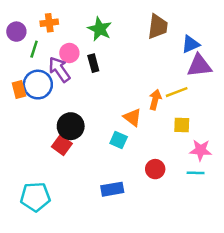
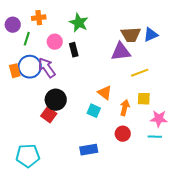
brown trapezoid: (158, 26) -> (131, 35), moved, turned 80
purple triangle: (199, 66) -> (121, 52), moved
purple arrow: (59, 69) -> (47, 68), moved
orange arrow: (155, 100) -> (125, 108), moved

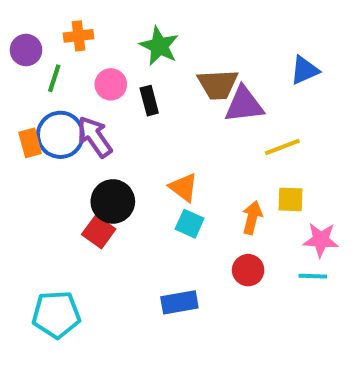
brown trapezoid: (131, 35) -> (218, 84), moved
orange triangle: (105, 93) -> (183, 187), moved

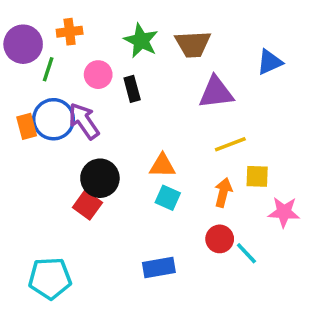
purple circle: (26, 50) -> (23, 44), size x1.4
brown trapezoid: (218, 84) -> (193, 44), moved
yellow line: (282, 147) -> (230, 144), moved
orange triangle: (183, 187) -> (162, 166), turned -36
cyan line: (313, 276) -> (246, 253), moved, turned 45

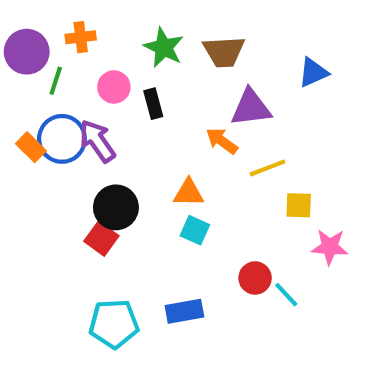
orange rectangle: (27, 126) -> (31, 147), turned -30
orange arrow: (223, 192) -> (222, 141), moved, turned -68
cyan pentagon: (50, 278) -> (114, 324), moved

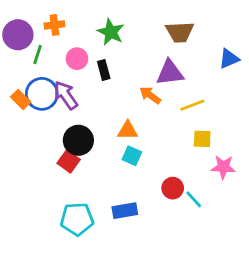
brown trapezoid: (224, 52) -> (180, 32), moved
blue triangle: (313, 72) -> (229, 59), moved
yellow line: (268, 168) -> (192, 105), moved

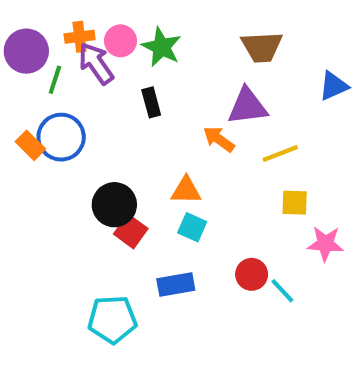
pink circle: (77, 59) -> (121, 41), moved
purple arrow: (66, 95) -> (96, 63), moved
red square: (69, 161) -> (131, 231), moved
blue rectangle: (125, 211) -> (176, 285), moved

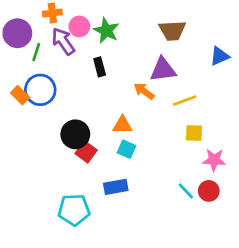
orange cross: (80, 37) -> (52, 13), moved
red circle: (252, 274) -> (209, 191), moved

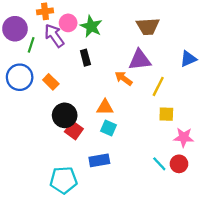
blue triangle: (220, 56) -> (188, 59), moved
blue circle: (40, 90) -> (20, 77), moved
orange rectangle: (20, 95) -> (51, 82), moved
yellow line: (185, 101) -> (158, 86), turned -42

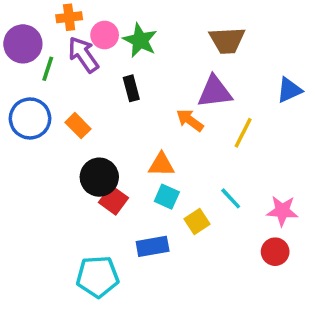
yellow square: (166, 114) -> (197, 222), moved, turned -35
cyan line: (159, 164) -> (231, 198), moved

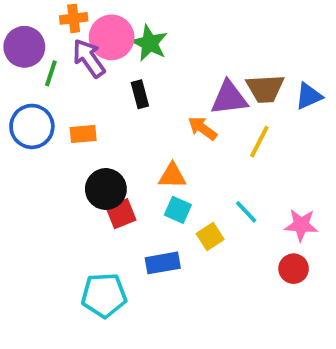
pink circle: (105, 35) -> (112, 37), size x1.5
brown trapezoid: (227, 40) -> (265, 89), moved
orange rectangle: (78, 126) -> (83, 134), turned -50
red square: (113, 200) -> (121, 214), turned 32

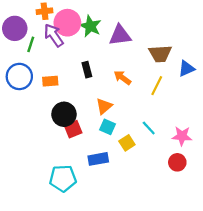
black rectangle: (140, 94) -> (87, 70), moved
blue triangle: (309, 96) -> (186, 68), moved
purple triangle: (229, 98) -> (120, 35), moved
orange triangle: (172, 176) -> (104, 106), turned -42

